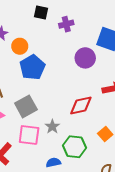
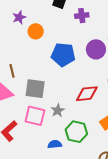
blue pentagon: (32, 67) -> (63, 55), moved, turned 30
gray square: (26, 106) -> (35, 89), turned 30

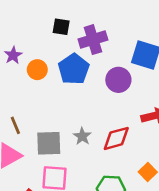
purple cross: (82, 16) -> (93, 40), size x1.5
blue pentagon: (63, 55) -> (74, 69), moved, turned -30
gray star: (58, 110) -> (82, 136), moved

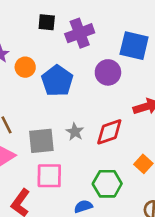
blue pentagon: (74, 69) -> (57, 81), moved

